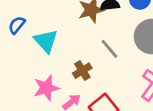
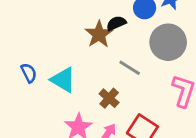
blue semicircle: (17, 25) -> (29, 73), turned 132

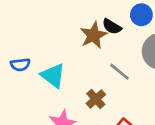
black semicircle: (116, 23) -> (112, 27), turned -132
blue semicircle: (29, 73) -> (20, 65), turned 102

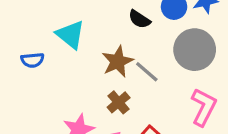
brown star: (94, 35) -> (118, 61), moved
cyan triangle: (53, 75) -> (70, 35), moved

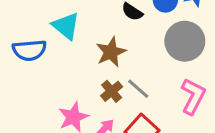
blue semicircle: (32, 60) -> (29, 50), size x1.5
gray line: (147, 72) -> (138, 89), moved

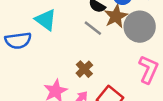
brown star: (111, 52) -> (116, 16), moved
gray line: (138, 89) -> (93, 28), moved

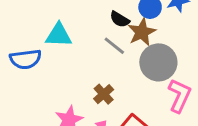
cyan triangle: (46, 20) -> (59, 35), turned -35
gray circle: (140, 27) -> (158, 62), moved

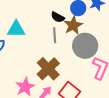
gray line: (114, 46) -> (55, 35), turned 49
brown cross: (104, 94) -> (48, 69), size x1.6

